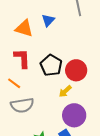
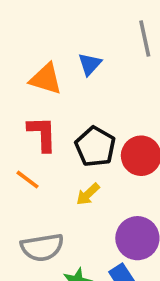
yellow arrow: (65, 91) -> (88, 194), moved
gray semicircle: (22, 105) -> (42, 247), moved

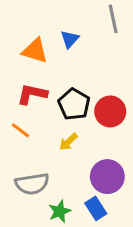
red L-shape: (42, 134) -> (32, 94), turned -76

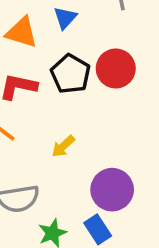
black pentagon: (74, 104) -> (71, 74), moved
red circle: (110, 111) -> (116, 68), moved

